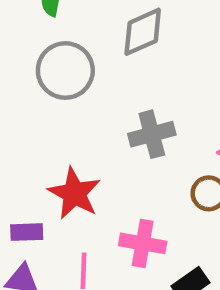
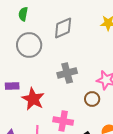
purple rectangle: (27, 232) -> (12, 86), moved

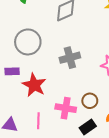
gray circle: (29, 45) -> (28, 42), moved
brown circle: (92, 99) -> (90, 101), moved

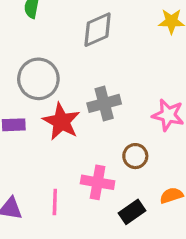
red star: (34, 85) -> (61, 122), moved
brown circle: (90, 101) -> (135, 156), moved

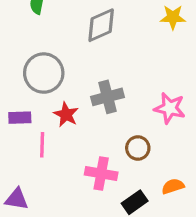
red star: (61, 122) -> (66, 114), size x0.7
pink line: (55, 202) -> (42, 145), moved

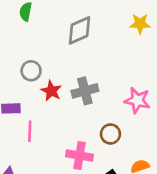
gray circle: (44, 73) -> (31, 71), size x0.6
red star: (66, 114) -> (51, 91), moved

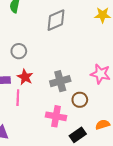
red star: (51, 91) -> (25, 77), moved
gray cross: (85, 91) -> (60, 81), moved

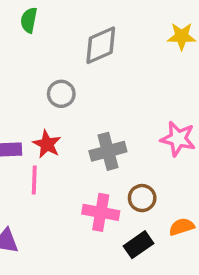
gray circle: (19, 51) -> (61, 94), moved
brown circle: (80, 100) -> (142, 198), moved

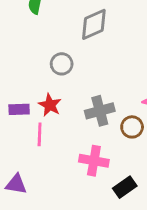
brown circle: (142, 198) -> (132, 127), moved

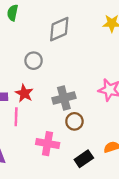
brown circle: (132, 127) -> (74, 121), moved
pink cross: (94, 161) -> (48, 144), moved

